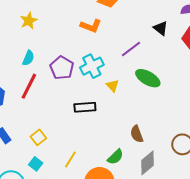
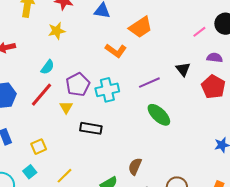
yellow triangle: (112, 86) -> (66, 107), moved
brown semicircle: (137, 134) -> (135, 166), turned 30

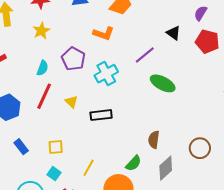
purple semicircle: (215, 58) -> (201, 13), turned -49
purple pentagon: (78, 85) -> (73, 59), moved
yellow square: (39, 147) -> (56, 147), turned 35

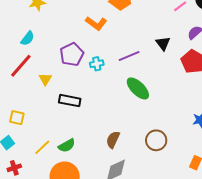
purple pentagon: (73, 59) -> (72, 54), moved
cyan cross: (106, 74) -> (97, 64), moved, size x0.6
brown circle: (200, 148) -> (156, 140), moved
green semicircle: (133, 163) -> (67, 146), moved

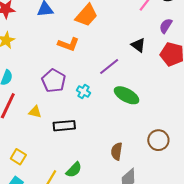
cyan cross: (97, 64) -> (84, 92), moved, turned -32
yellow triangle: (45, 79) -> (35, 112), turned -32
yellow square: (17, 118) -> (18, 157), turned 35

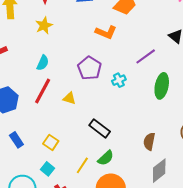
cyan cross: (84, 92) -> (119, 80), turned 32
green ellipse: (127, 95) -> (162, 86), turned 70
black rectangle: (64, 126) -> (100, 128), moved, turned 40

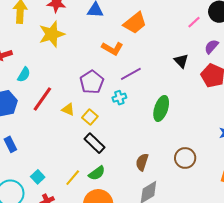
yellow star: (44, 25) -> (52, 34), size x1.5
purple line: (146, 56) -> (131, 74), moved
cyan semicircle: (43, 63) -> (24, 75), moved
yellow square: (51, 142) -> (90, 117), moved

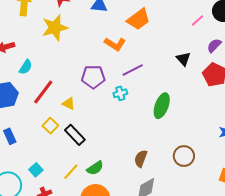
purple pentagon: (92, 82) -> (93, 77), turned 30
yellow square: (90, 117) -> (50, 126), moved
black rectangle: (94, 143) -> (75, 135), moved

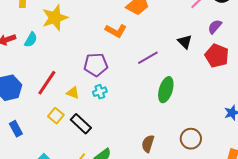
cyan semicircle: (26, 67) -> (31, 40), moved
purple line: (133, 70) -> (148, 58), moved
cyan cross: (120, 93) -> (100, 92), moved

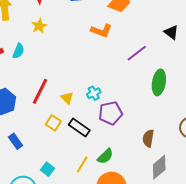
yellow star: (55, 18) -> (39, 26), size x0.6
purple pentagon: (96, 65) -> (111, 113), moved
yellow triangle: (73, 93) -> (67, 98), turned 32

